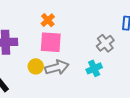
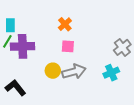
pink square: (51, 42) -> (68, 46), size x0.6

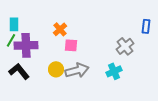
orange cross: (65, 24) -> (60, 29), moved
black L-shape: (15, 88) -> (19, 71), moved

